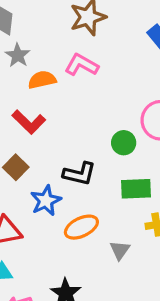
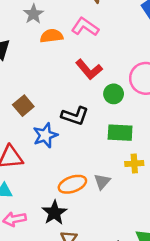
red L-shape: (29, 122) -> (89, 69), moved
orange ellipse: (81, 227) -> (72, 184), moved

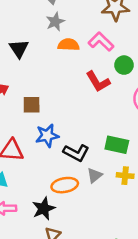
green circle: (114, 94) -> (124, 65), moved
brown square: (23, 106) -> (32, 105), turned 30
black L-shape: (75, 116) -> (76, 153), moved
gray triangle: (102, 182) -> (95, 175), moved

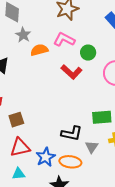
brown square: (32, 105) -> (16, 120), moved
blue star: (47, 136) -> (46, 157), moved
orange ellipse: (65, 185) -> (70, 162), turned 35

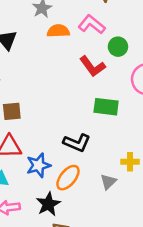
green rectangle: (102, 117) -> (106, 107), moved
gray triangle: (92, 147) -> (108, 182), moved
orange ellipse: (70, 162) -> (68, 178), turned -70

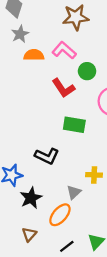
orange ellipse: (68, 178) -> (60, 215), moved
black star: (48, 204) -> (31, 198), moved

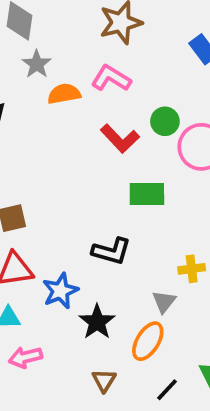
green circle: (87, 71) -> (165, 121), moved

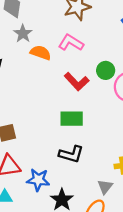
orange semicircle: (64, 94) -> (41, 53), turned 30
green rectangle: (147, 194) -> (72, 119), moved
blue star: (60, 291) -> (38, 180), turned 30

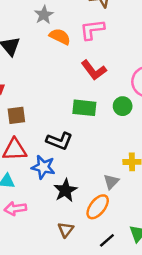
pink L-shape: (71, 43) -> (92, 30), turned -45
green circle: (106, 70) -> (123, 106), moved
black L-shape: (71, 154) -> (59, 141), moved

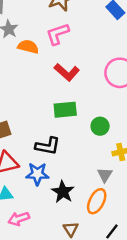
green circle: (123, 106) -> (100, 126), moved

